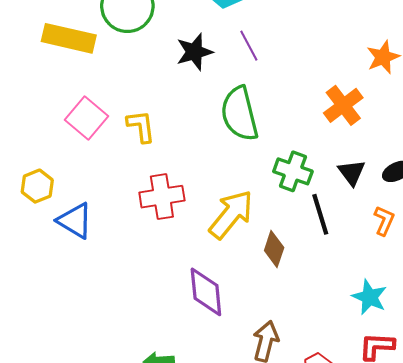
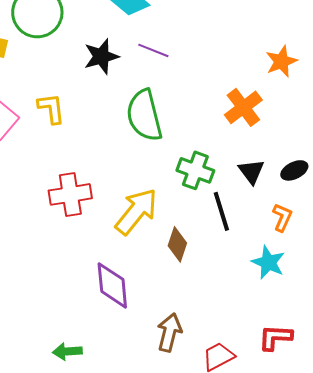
purple line: (249, 46) -> (153, 50), turned -40
yellow L-shape: (141, 126) -> (51, 108), moved
cyan star: (369, 297) -> (268, 262), moved

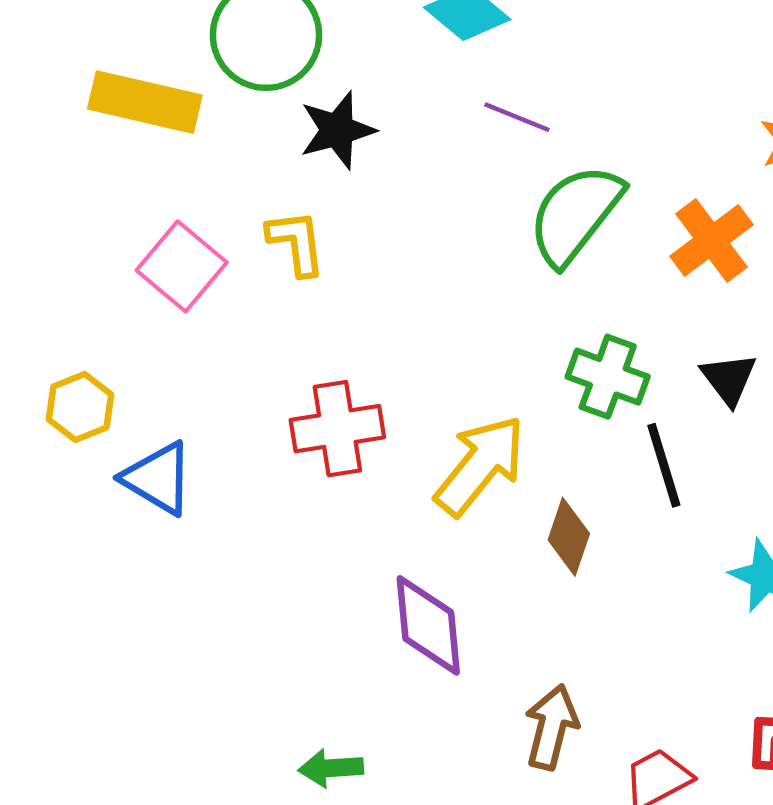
black star: (101, 56) -> (337, 130), moved
green semicircle: (144, 115) -> (575, 214), moved, turned 52

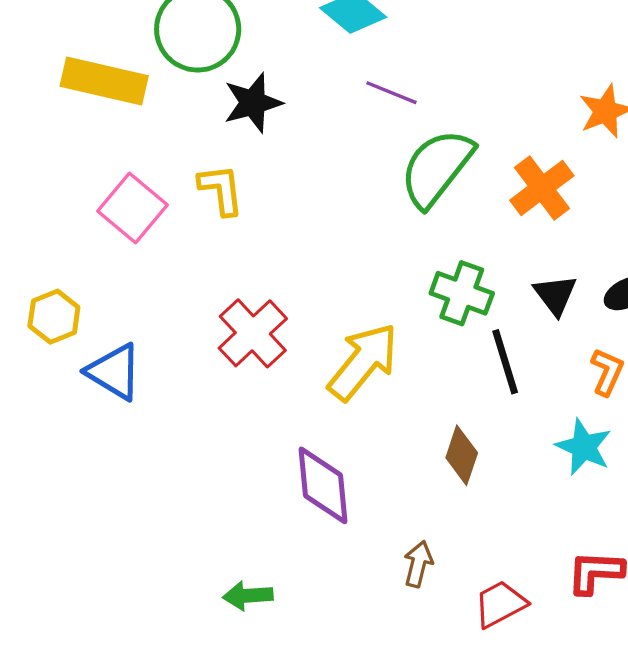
red cross: (337, 429) -> (253, 333), turned -34
brown diamond: (569, 537) -> (462, 455), moved
brown arrow: (551, 727) -> (418, 564), size x0.7

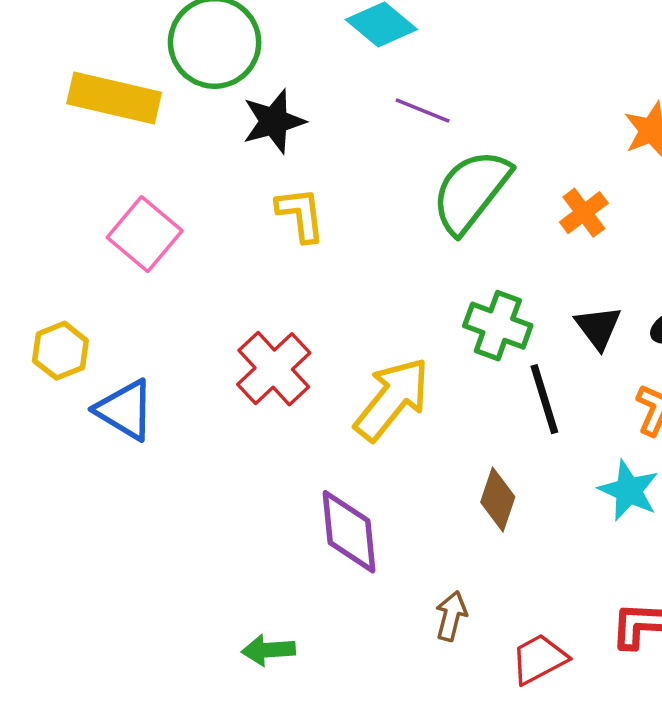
orange cross: (542, 188) -> (584, 213), size x0.7
yellow L-shape: (221, 190) -> (301, 214), moved

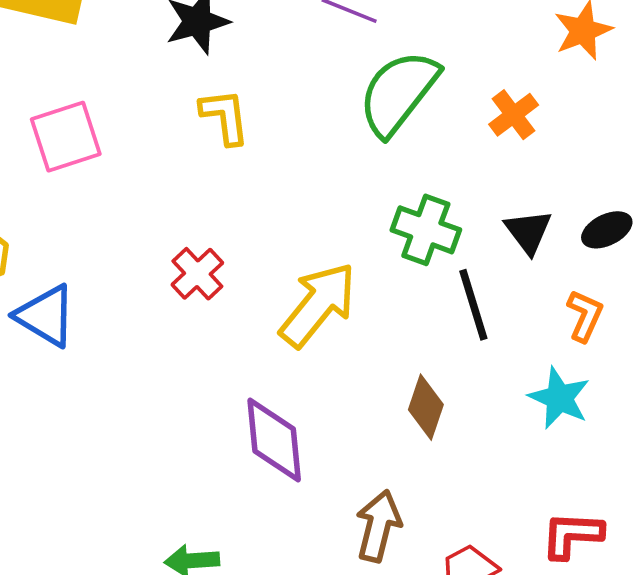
pink square: (145, 234) -> (66, 137), turned 32
red cross: (274, 369) -> (197, 274), size x0.7
brown arrow: (451, 616) -> (378, 526), size x1.4

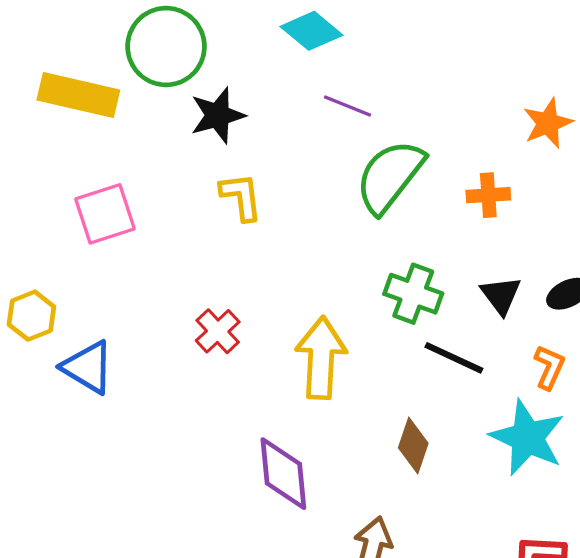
orange cross: (514, 115) -> (488, 195), turned 33
yellow arrow: (318, 305) -> (321, 358), turned -36
black line: (473, 305) -> (454, 358), turned -48
cyan star: (559, 398) -> (527, 438), size x1.4

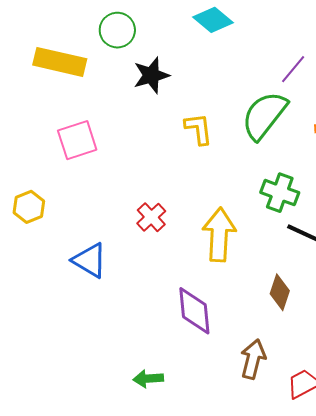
green circle: (166, 46) -> (117, 30), size x0.7
purple line: (348, 106) -> (293, 69), moved, turned -72
yellow L-shape: (241, 197) -> (199, 129), moved
blue triangle: (88, 367) -> (90, 260), moved

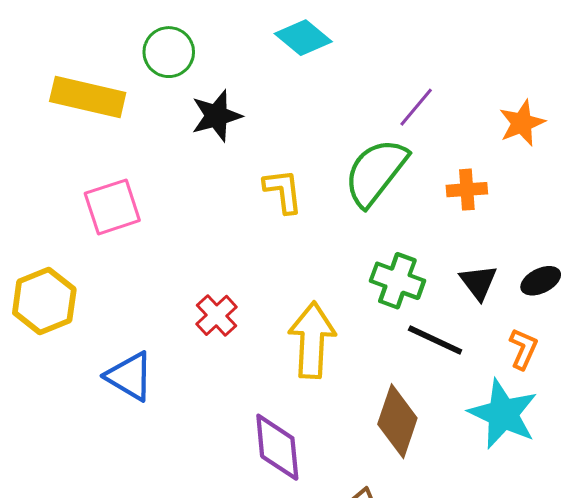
yellow hexagon: (29, 207) -> (44, 301), size x1.4
brown diamond: (280, 292) -> (397, 421), size x1.4

